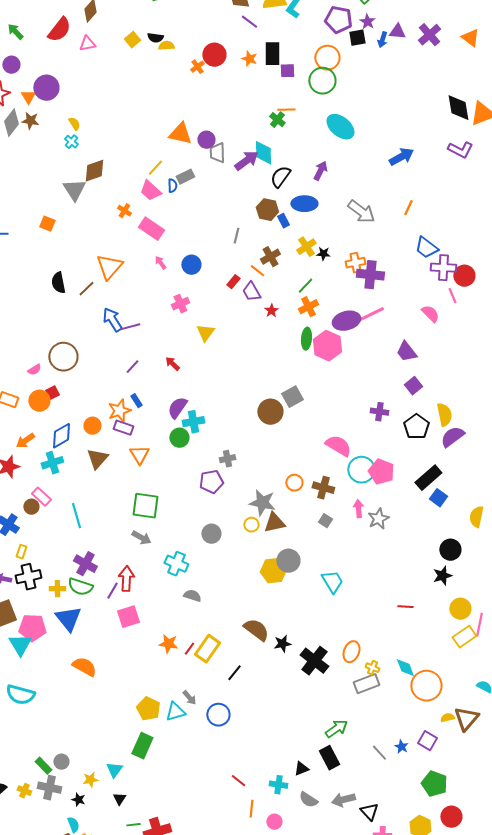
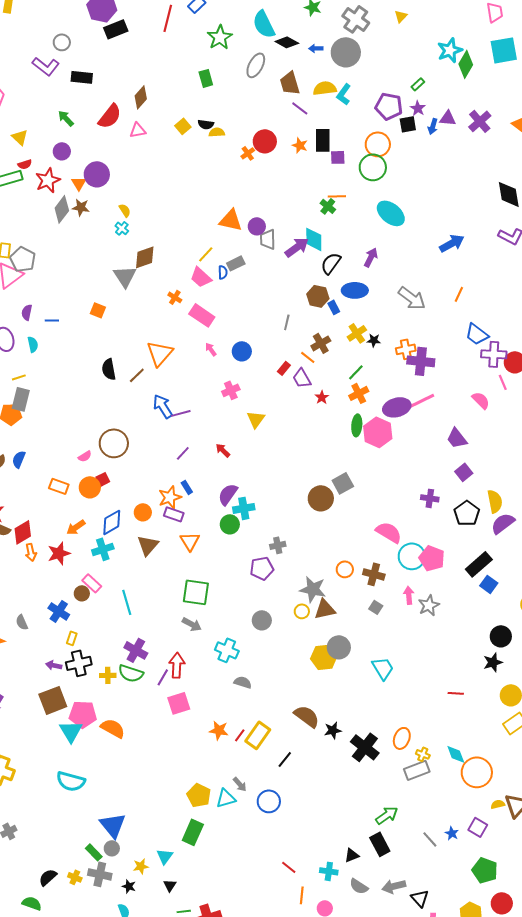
blue triangle: (68, 619) -> (113, 825), moved
orange semicircle: (84, 667) -> (113, 728), moved

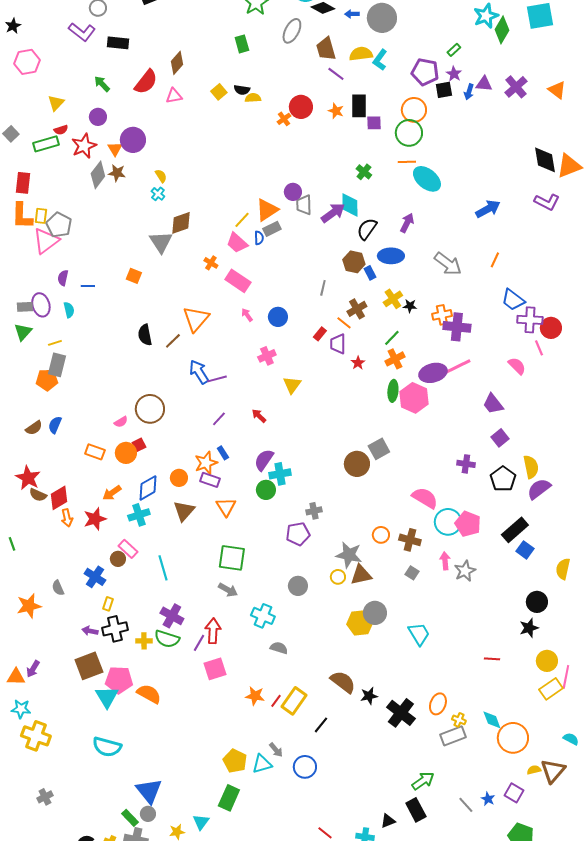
yellow triangle: (20, 137) -> (56, 103), turned 30
orange line: (337, 196) -> (407, 162), moved
orange triangle: (231, 220) -> (267, 210), moved, turned -45
purple trapezoid: (302, 378) -> (338, 344), turned 30

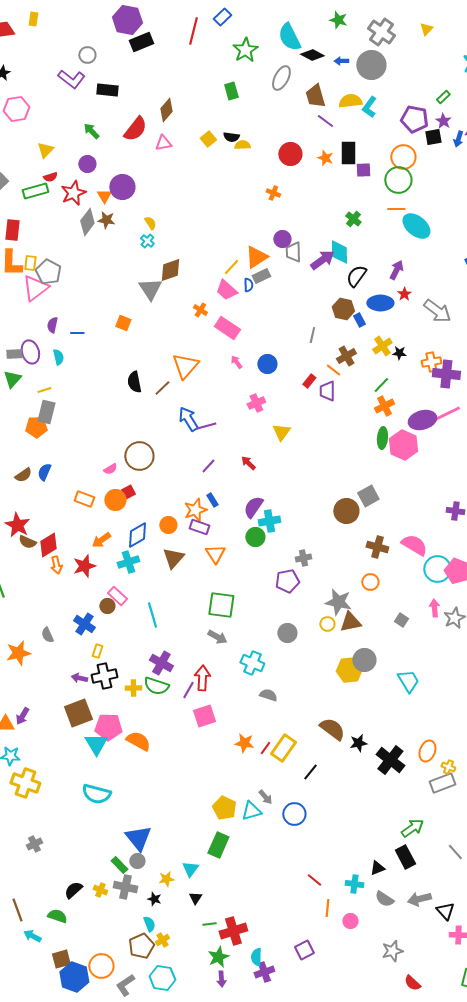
orange cross: (284, 119) -> (273, 193), moved, turned -32
red star: (358, 363) -> (404, 294), moved
brown cross: (410, 540) -> (377, 547), moved

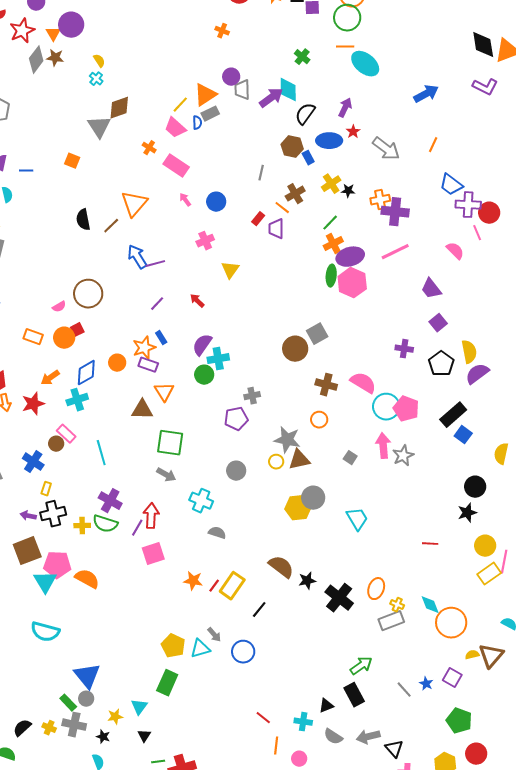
purple ellipse: (422, 420) -> (350, 257), moved
brown triangle: (173, 558) -> (142, 410), moved, turned 50
pink arrow: (434, 608) -> (383, 446), size x1.4

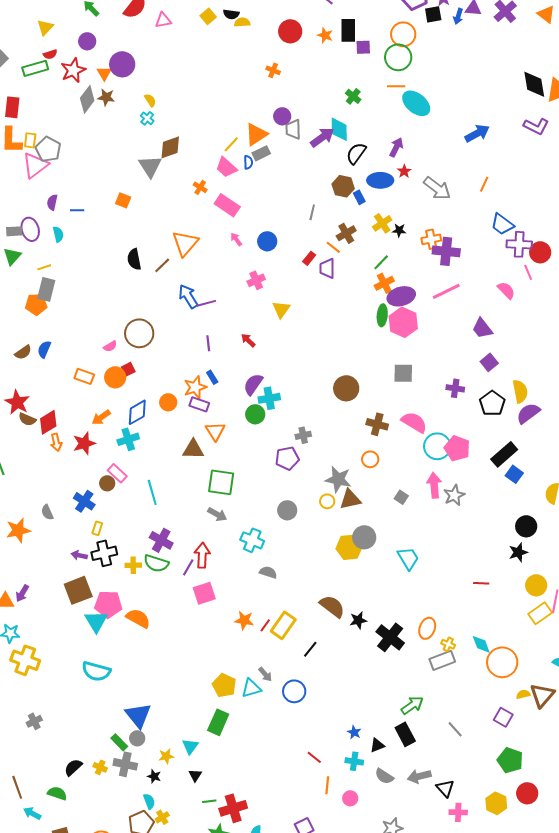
purple line: (157, 304) -> (208, 343), turned -49
gray square: (317, 334) -> (403, 373), moved, turned 30
blue star: (426, 684) -> (354, 732), moved

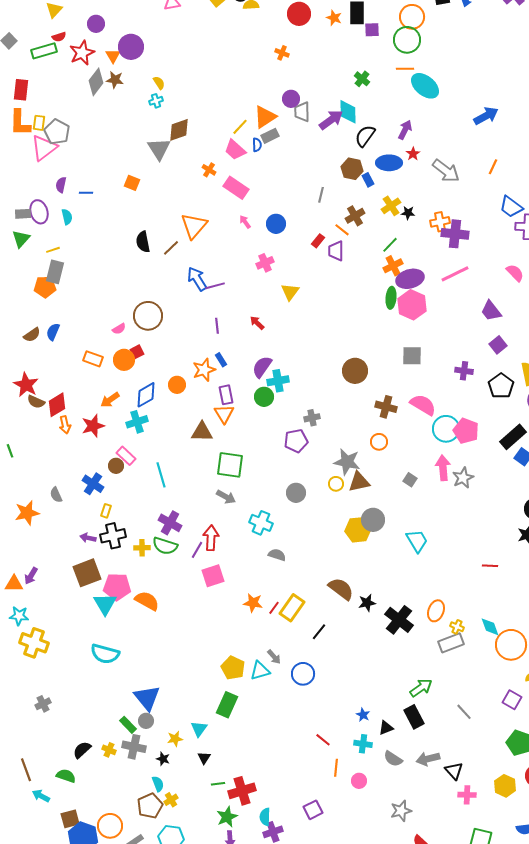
cyan cross: (147, 118) -> (156, 101), turned 32
purple rectangle: (199, 404) -> (226, 395), moved, turned 60

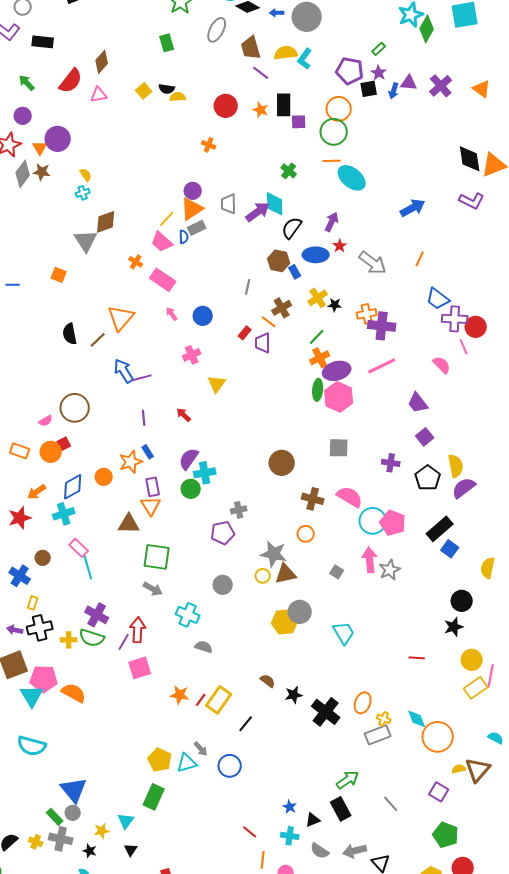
purple circle: (291, 99) -> (193, 191), moved
pink rectangle: (126, 456) -> (79, 548), moved
brown semicircle: (341, 589) -> (268, 681), size x0.6

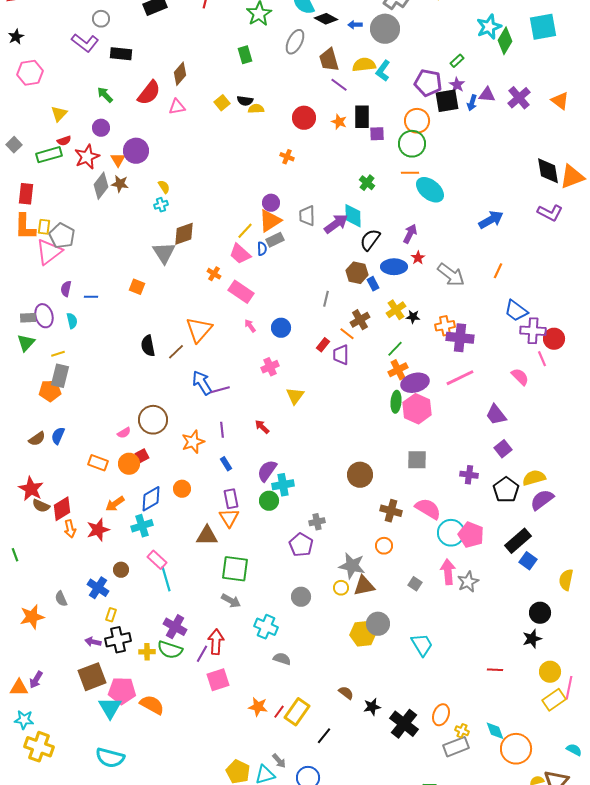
black square: (369, 89) -> (447, 101), size x1.4
orange star: (131, 462) -> (193, 442), moved
yellow semicircle: (456, 466) -> (534, 478), turned -95
purple pentagon: (223, 533) -> (301, 545), turned -30

